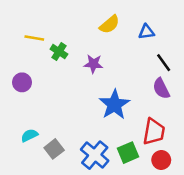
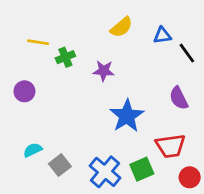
green cross: (59, 52) -> (65, 57), turned 35
black line: (164, 63) -> (187, 53), moved
red trapezoid: (154, 132) -> (171, 146), turned 72
red circle: (161, 160) -> (190, 177), moved

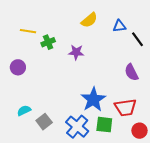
blue star: (127, 116) -> (93, 99), moved
green square: (142, 169) -> (104, 125), turned 30

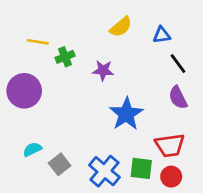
black line: (137, 39) -> (178, 64), moved
purple circle: (18, 67) -> (24, 91), size x1.6
blue star: (93, 99) -> (126, 114), moved
red circle: (139, 131) -> (171, 177), moved

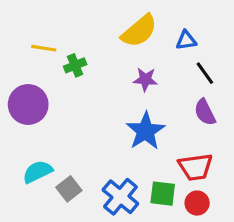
yellow semicircle: (121, 27) -> (139, 31), size x1.4
purple star: (103, 70) -> (145, 79), moved
cyan semicircle: (32, 149) -> (38, 172), size x1.4

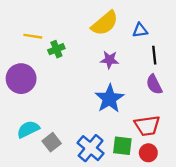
black line: (205, 73) -> (154, 55), turned 30

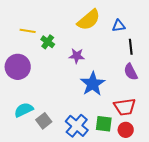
green cross: (56, 49) -> (48, 42), turned -32
purple star: (109, 60) -> (77, 56), moved

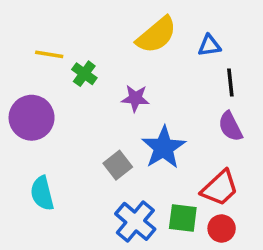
red trapezoid: (125, 107) -> (220, 188), turned -35
cyan semicircle: (24, 110) -> (42, 193), turned -78
gray square: (44, 121) -> (118, 165), moved

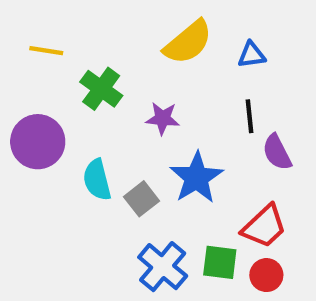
yellow line: (49, 54) -> (46, 51), moved
green cross: (84, 74) -> (101, 89), size x1.4
black line: (230, 82) -> (249, 116), moved
cyan semicircle: (42, 193) -> (97, 180), moved

